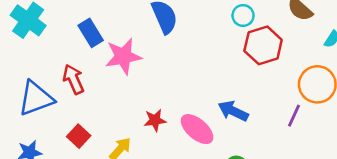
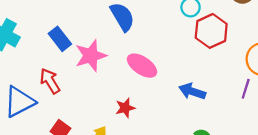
pink ellipse: (197, 129) -> (142, 66), moved

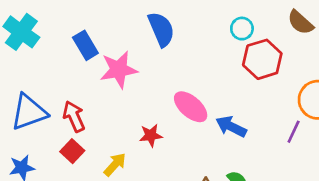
pink ellipse: (142, 66) -> (191, 107), moved
red arrow: (50, 81) -> (74, 116), moved

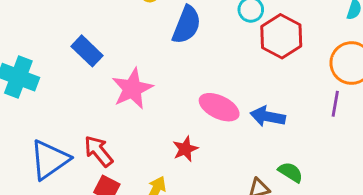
blue semicircle: (161, 29) -> (187, 25), moved, turned 60
blue rectangle: (85, 45) -> (87, 51), moved

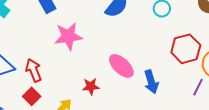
red hexagon: (281, 36) -> (186, 49), moved
blue arrow: (268, 116) -> (151, 82), turned -135

